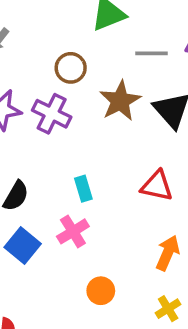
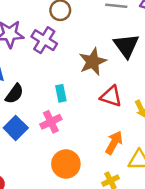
brown star: (120, 101) -> (93, 62), moved
orange circle: (101, 291) -> (66, 164), size x1.5

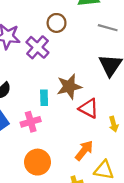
brown star: (93, 62) -> (69, 87), moved

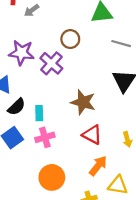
brown star: (69, 87) -> (83, 102), turned 30
cyan rectangle: (44, 98) -> (39, 113), moved
red triangle: (89, 108) -> (92, 135), moved

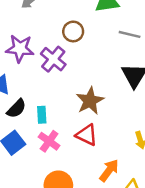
brown star: (83, 102) -> (90, 101), turned 30
red triangle: (92, 135) -> (87, 135), moved
pink cross: (45, 137) -> (49, 141), turned -36

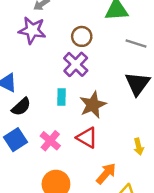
purple star: (20, 49) -> (32, 30), moved
purple cross: (53, 59) -> (76, 64), moved
cyan rectangle: (42, 115) -> (62, 97), moved

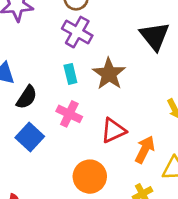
red triangle: (87, 138) -> (113, 131), moved, turned -40
pink cross: (50, 141) -> (69, 114), moved

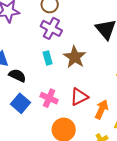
black semicircle: (27, 97) -> (17, 75), turned -96
pink cross: (69, 114) -> (49, 98), moved

